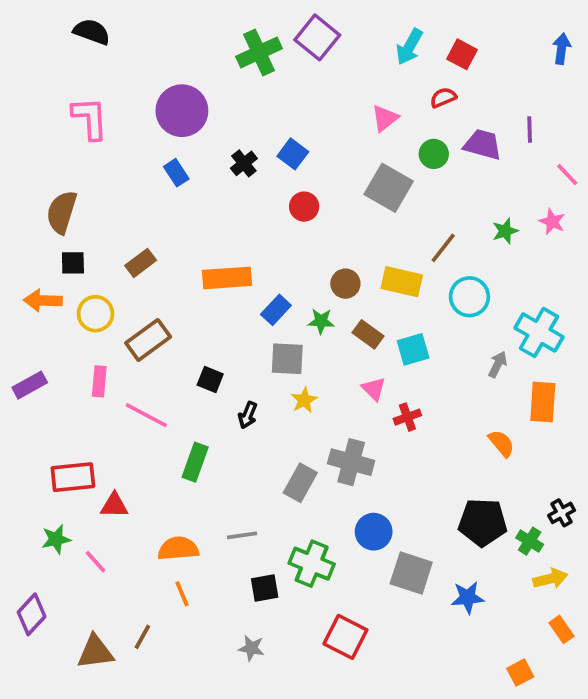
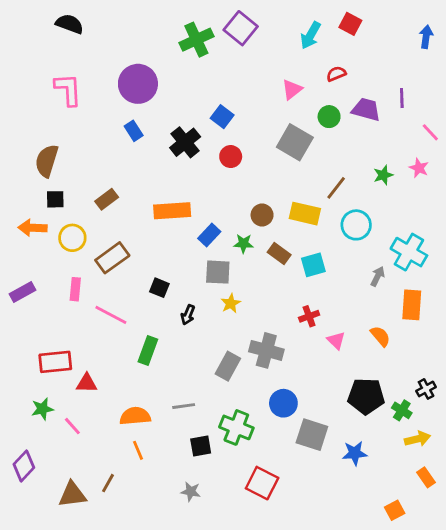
red square: (462, 54) -> (350, 24), moved
black cross: (244, 163) -> (185, 142), moved, size x1.5
pink triangle: (374, 389) -> (336, 340), moved

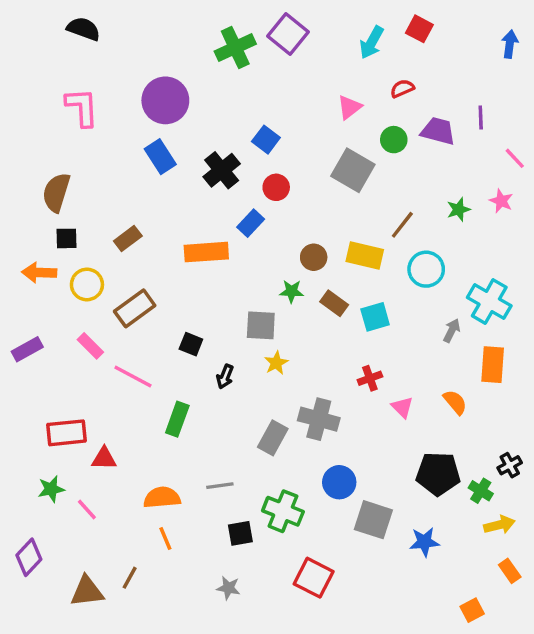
blue rectangle: (134, 131) -> (160, 157), size x1.4
blue rectangle: (209, 235) -> (251, 223), moved
pink rectangle: (75, 289) -> (90, 346), turned -50

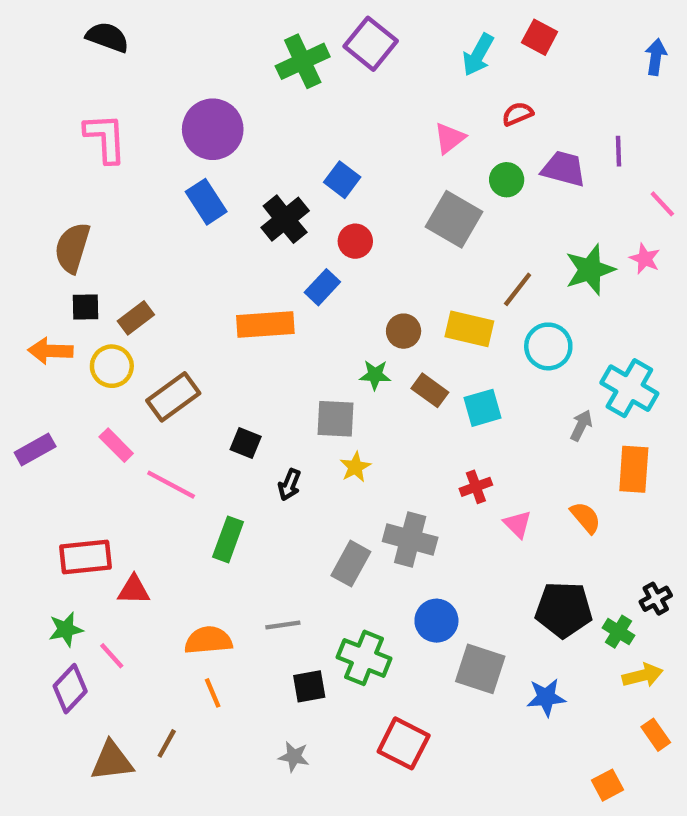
green star: (459, 209) -> (590, 270), size x1.6
brown rectangle: (128, 238) -> (136, 318), moved
purple diamond: (29, 557) -> (70, 689), moved

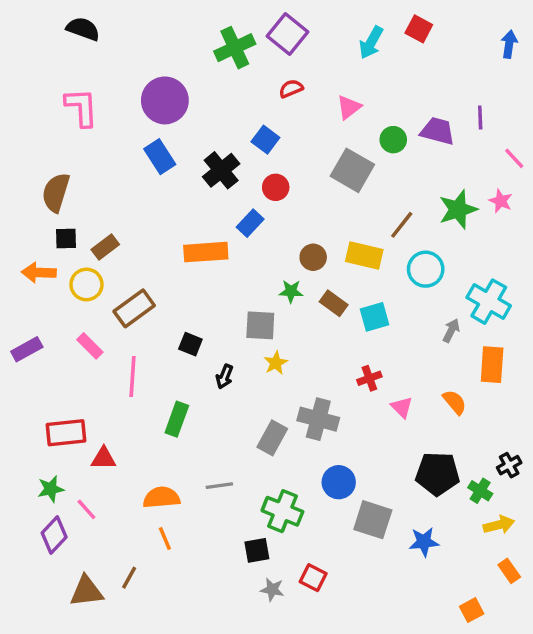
red semicircle: (518, 114) -> (291, 89), moved
pink line: (171, 485) -> (132, 377), turned 66
black square: (309, 686) -> (257, 550), moved
red square: (404, 743) -> (313, 578), size x0.7
gray star: (294, 757) -> (272, 590), moved

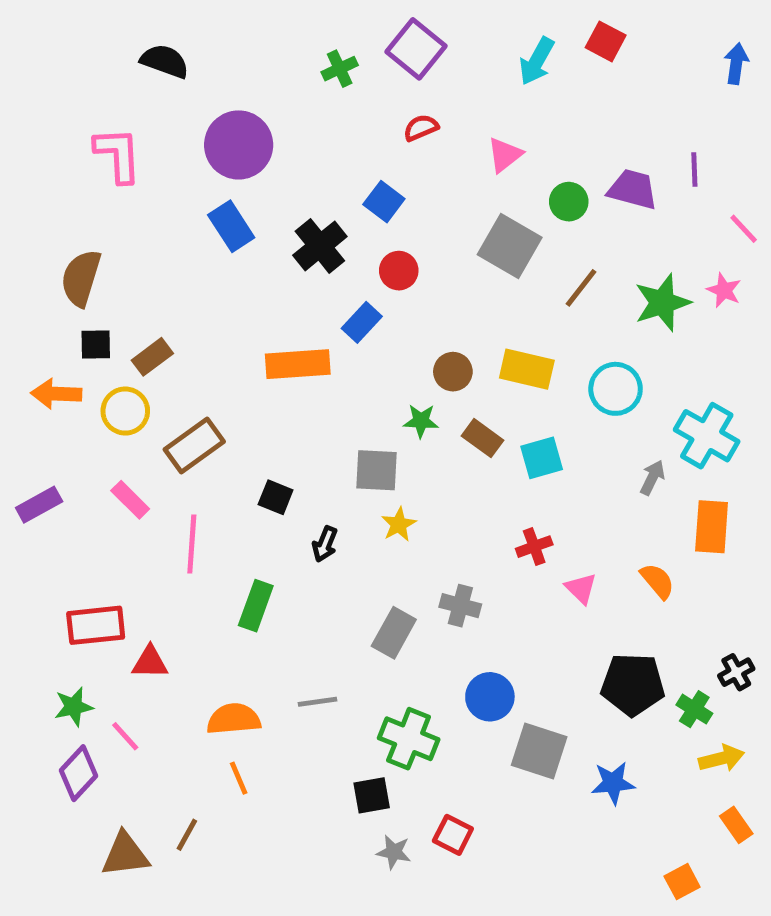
black semicircle: (83, 29) -> (165, 61), moved
green cross: (235, 48) -> (340, 69), size x0.6
brown line: (402, 225) -> (581, 288), moved
gray cross: (318, 419) -> (460, 606), size x0.7

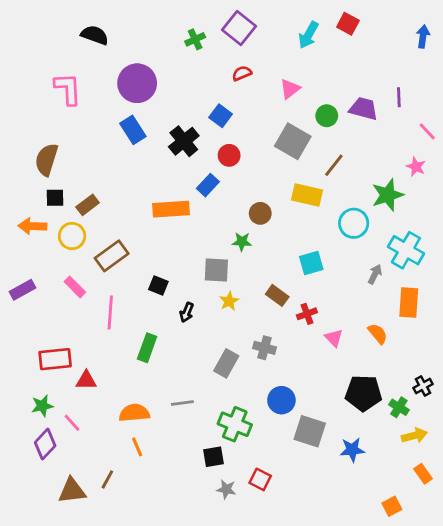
green star: (662, 303) -> (388, 195), moved
yellow rectangle: (527, 369) -> (307, 195), moved
brown rectangle: (482, 438) -> (277, 295), moved

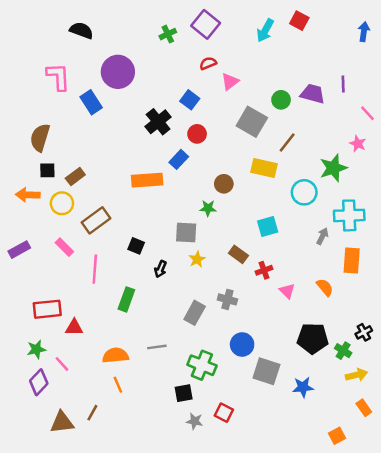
pink triangle: (290, 89) -> (230, 82), moved
blue rectangle: (133, 130) -> (91, 102), moved
cyan cross: (406, 250) -> (349, 215), turned -32

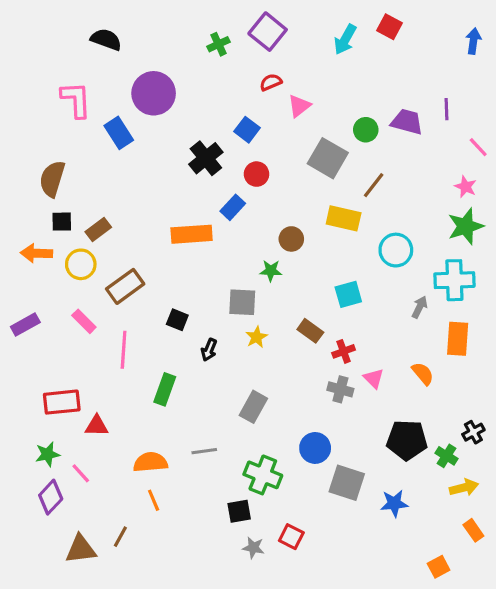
green star: (333, 168) -> (465, 226), moved
gray cross: (227, 299) -> (340, 389), moved

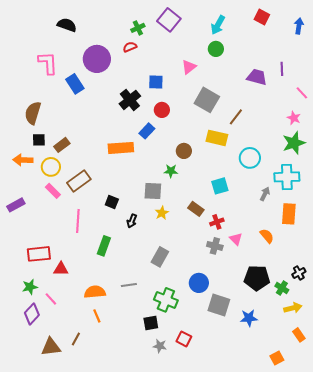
red square: (389, 27) -> (262, 17), moved
red semicircle: (271, 82) -> (130, 47), moved
blue square: (247, 130) -> (156, 82), turned -35
green circle: (366, 130) -> (216, 49), moved
pink rectangle: (84, 321) -> (53, 191), moved

